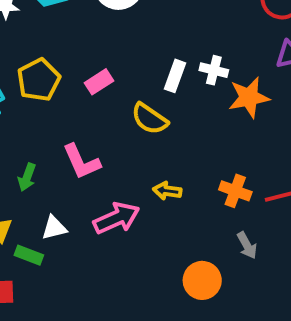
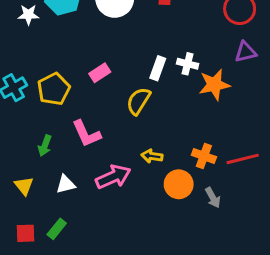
yellow pentagon: (39, 80) -> (54, 89), moved
yellow semicircle: (150, 119) -> (138, 101), turned 88
green rectangle: (29, 255) -> (57, 229), moved, turned -72
orange circle: (202, 280) -> (179, 184), moved

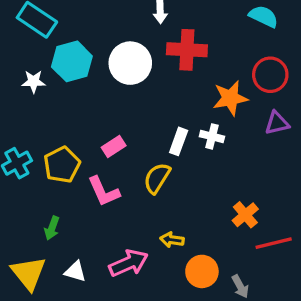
orange star: (214, 85) -> (230, 98), moved
pink L-shape: (86, 134) -> (104, 191), moved
orange cross: (204, 156) -> (245, 215), moved, turned 30
white triangle: (66, 184) -> (75, 271), turned 30
yellow triangle: (24, 186) -> (29, 273), size x1.6

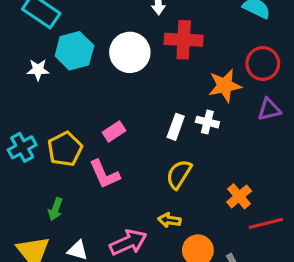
yellow semicircle: (157, 178) -> (179, 174), moved

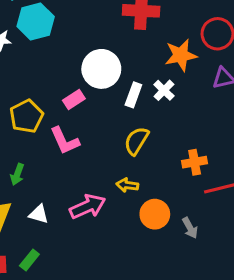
white circle: (130, 52) -> (101, 69), moved
white cross: (207, 122) -> (164, 90), turned 30
orange cross: (239, 196) -> (195, 162), turned 30

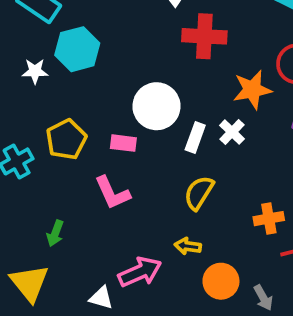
pink rectangle: (74, 99) -> (123, 143), turned 40
yellow pentagon: (26, 116) -> (66, 139), moved
white triangle: (39, 214) -> (101, 298), moved

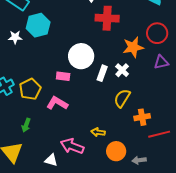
yellow pentagon: (66, 139) -> (30, 89), moved
pink L-shape: (112, 193) -> (57, 103), turned 145
yellow semicircle: (199, 193) -> (122, 98), moved
pink arrow: (140, 272) -> (72, 146), turned -135
gray arrow: (263, 298) -> (139, 160), turned 112

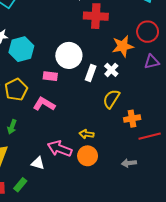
cyan hexagon: (38, 25) -> (21, 49), moved
orange circle: (116, 151) -> (88, 156), moved

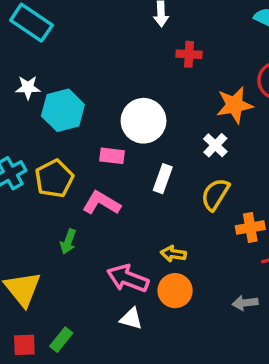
red cross: (96, 16) -> (189, 54), size x0.6
white rectangle: (91, 73) -> (163, 179), moved
green arrow: (12, 127) -> (68, 242), moved
white triangle: (38, 163) -> (131, 319), moved

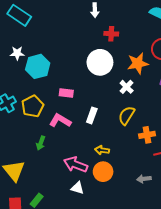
white circle: (144, 121) -> (100, 62), moved
white rectangle: (163, 179) -> (92, 115), moved

